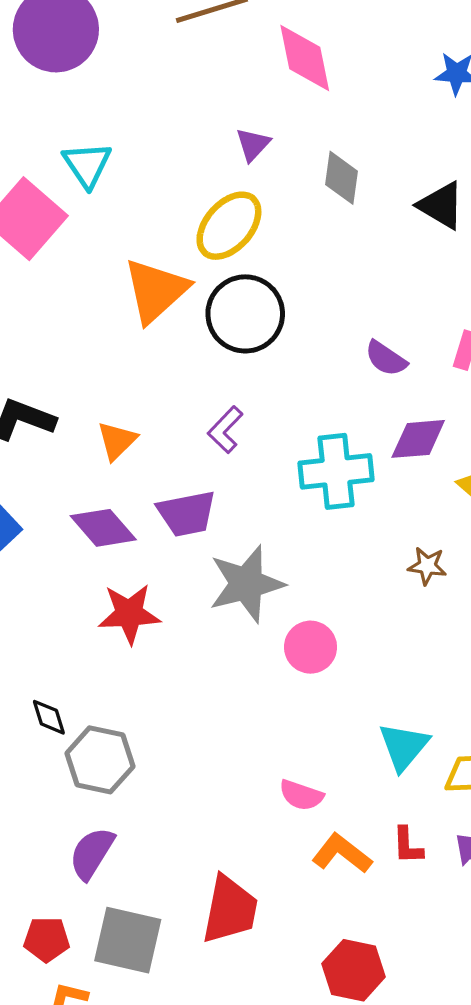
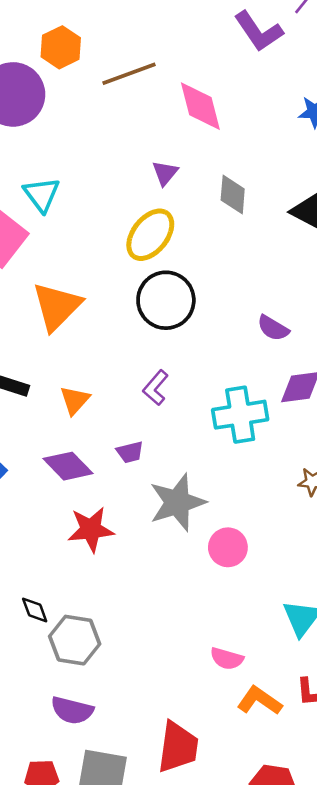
orange triangle: (156, 291) -> (57, 306), moved
purple trapezoid: (187, 514) -> (130, 452), size x0.6
purple semicircle: (92, 853) -> (72, 710), turned -105

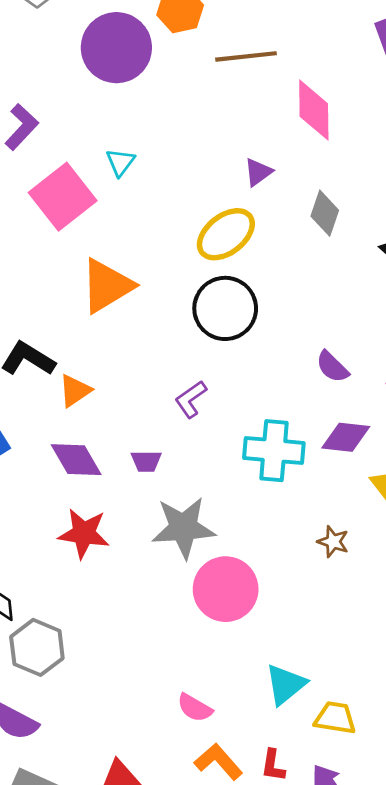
cyan triangle: (42, 195) -> (120, 162), size x0.7
orange triangle: (75, 400) -> (75, 391), moved
pink circle: (228, 547) -> (226, 589), size x1.5

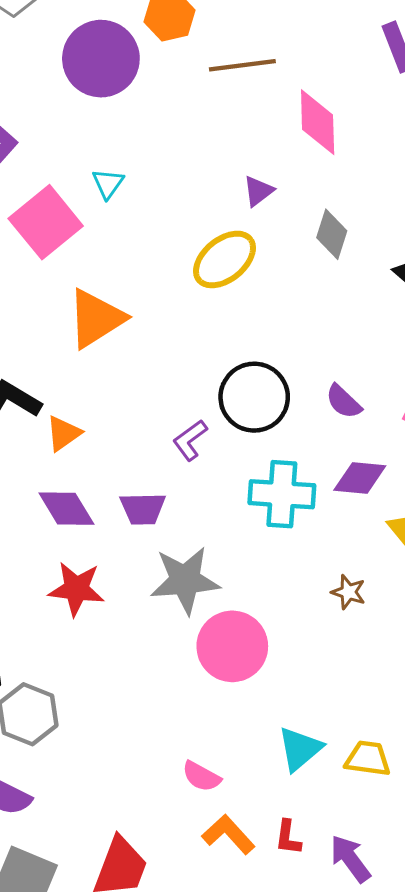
black circle: (225, 308) -> (254, 397), moved
purple trapezoid: (146, 461) -> (143, 509), size x1.4
yellow trapezoid: (335, 718) -> (368, 759), moved

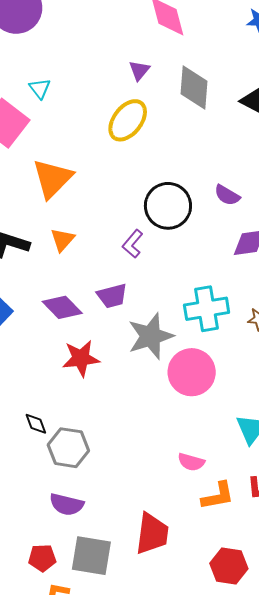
gray diamond: (332, 234) -> (194, 88), size x1.4
orange triangle: (63, 433) -> (62, 240), moved
cyan cross: (282, 494) -> (207, 309), moved
orange L-shape: (228, 834) -> (218, 496), turned 135

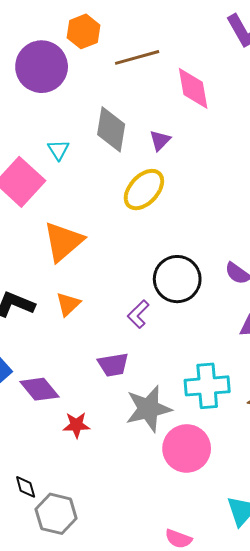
gray diamond: (194, 88) -> (111, 129), moved
purple diamond: (62, 307) -> (39, 389), moved
red star: (81, 358) -> (76, 425), size x0.7

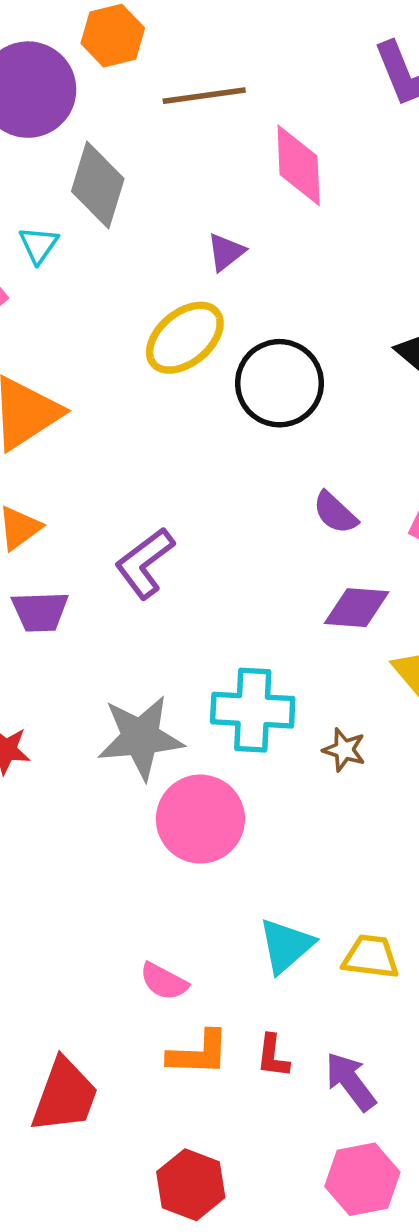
gray diamond: (111, 129) -> (98, 185), moved
black circle: (177, 279) -> (279, 383), moved
purple L-shape: (138, 314) -> (145, 563), size x1.4
purple trapezoid: (113, 365) -> (40, 612), moved

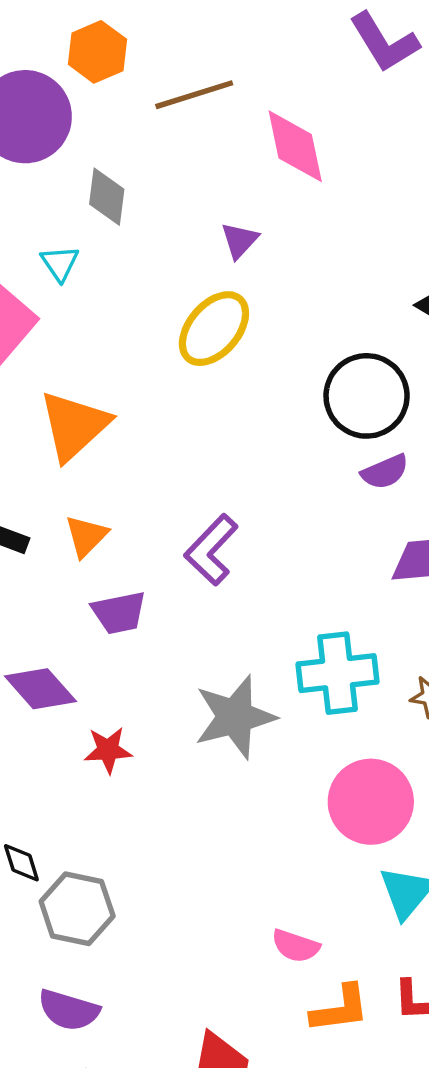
gray diamond: (98, 185) -> (107, 197), size x0.7
black circle: (279, 383) -> (367, 396), moved
purple semicircle: (335, 513) -> (385, 472), turned -57
pink circle: (200, 819) -> (371, 802), moved

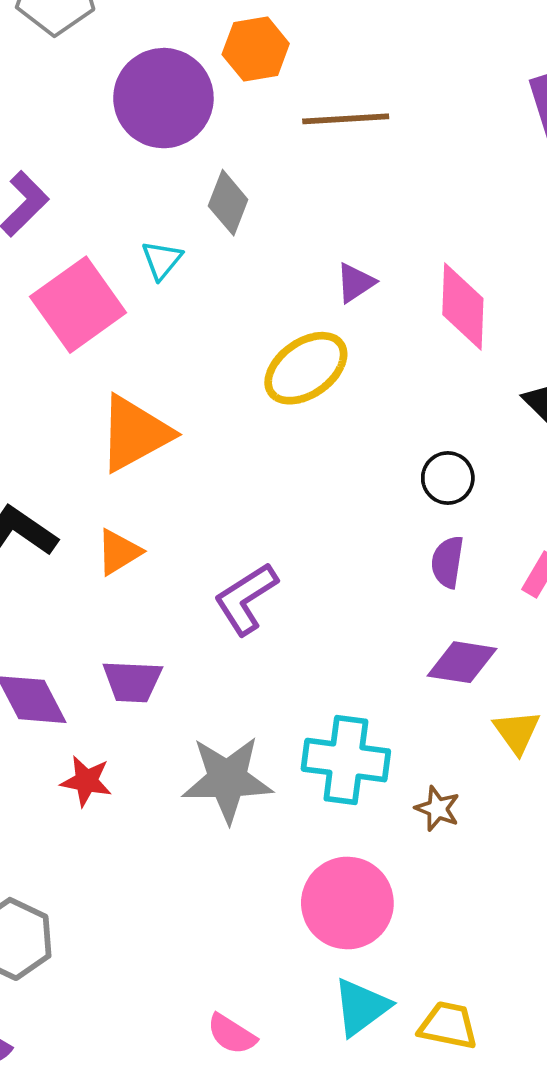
pink diamond: (295, 146) -> (463, 307), moved
black circle: (367, 396) -> (448, 478), size x0.6
purple semicircle: (385, 472) -> (447, 562), turned 108
purple trapezoid: (119, 613) -> (132, 681), moved

